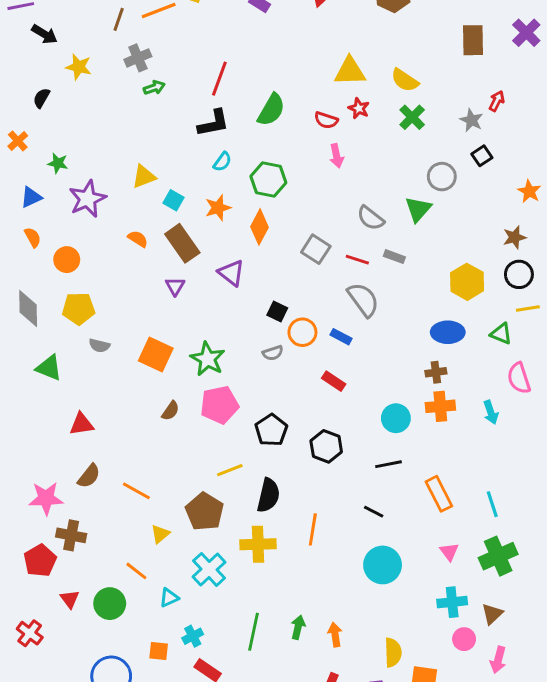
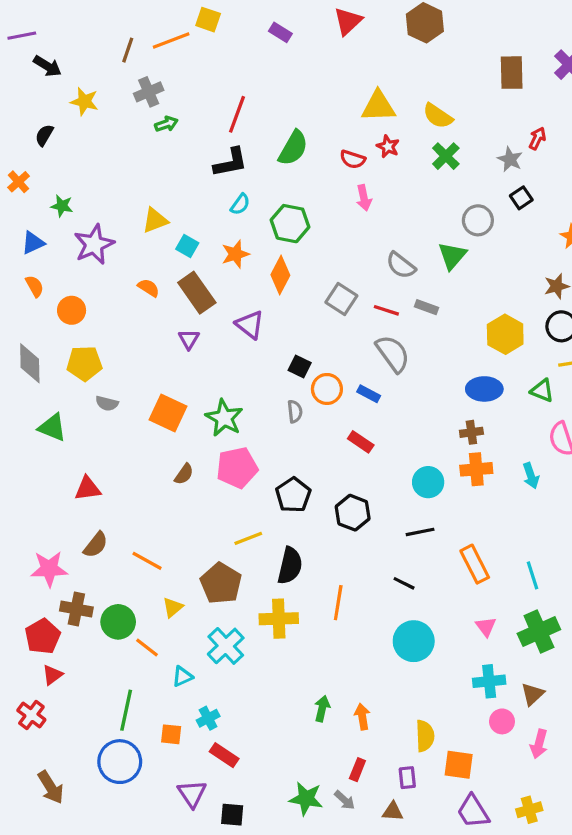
gray semicircle: (273, 353) -> (295, 411), turned -78
red triangle: (70, 599) -> (52, 675), moved, turned 30
green circle: (110, 604) -> (118, 622), moved
green line: (254, 632) -> (126, 710), moved

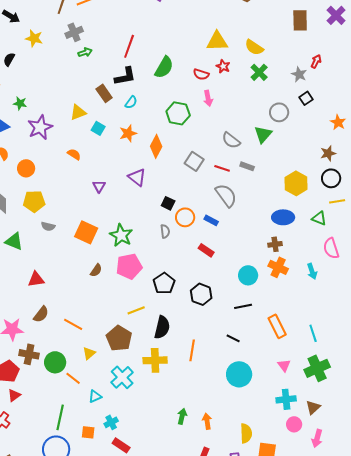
green hexagon: (290, 224) -> (178, 113), moved
brown rectangle: (197, 293) -> (104, 93), moved, size x0.7
orange cross: (476, 469) -> (278, 267), turned 30

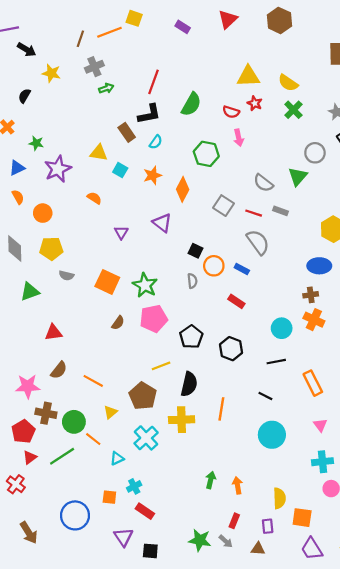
yellow triangle: (78, 112) -> (99, 153), turned 30
green triangle: (14, 241) -> (30, 292), turned -42
green line: (60, 417) -> (62, 456), moved, turned 45

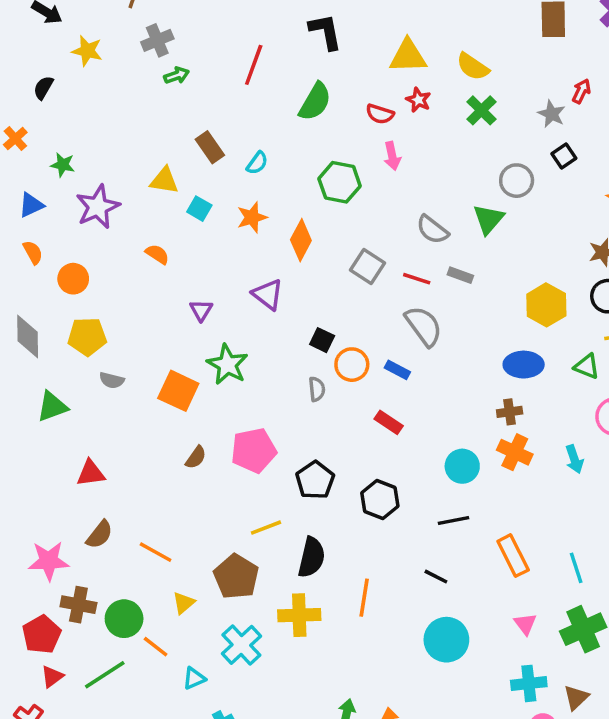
black L-shape: (149, 114) -> (326, 32), moved, turned -90
green star: (145, 285) -> (227, 365), moved

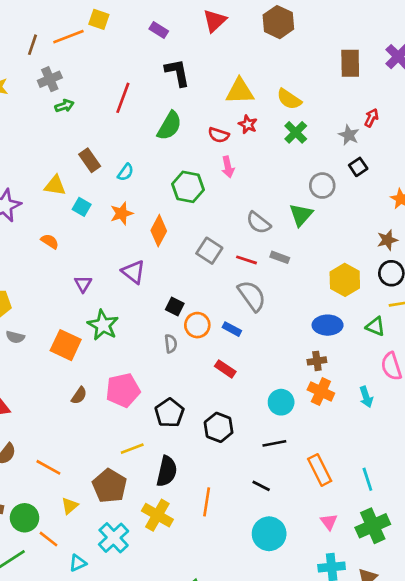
yellow cross: (299, 615) -> (157, 515), turned 32

